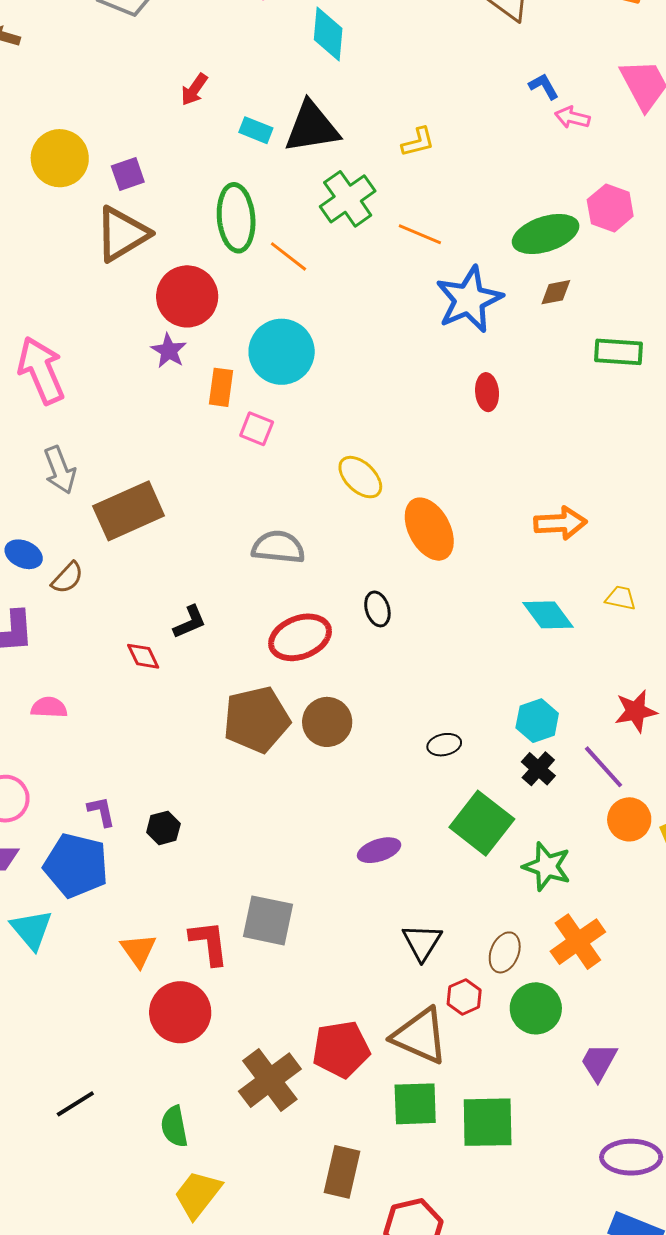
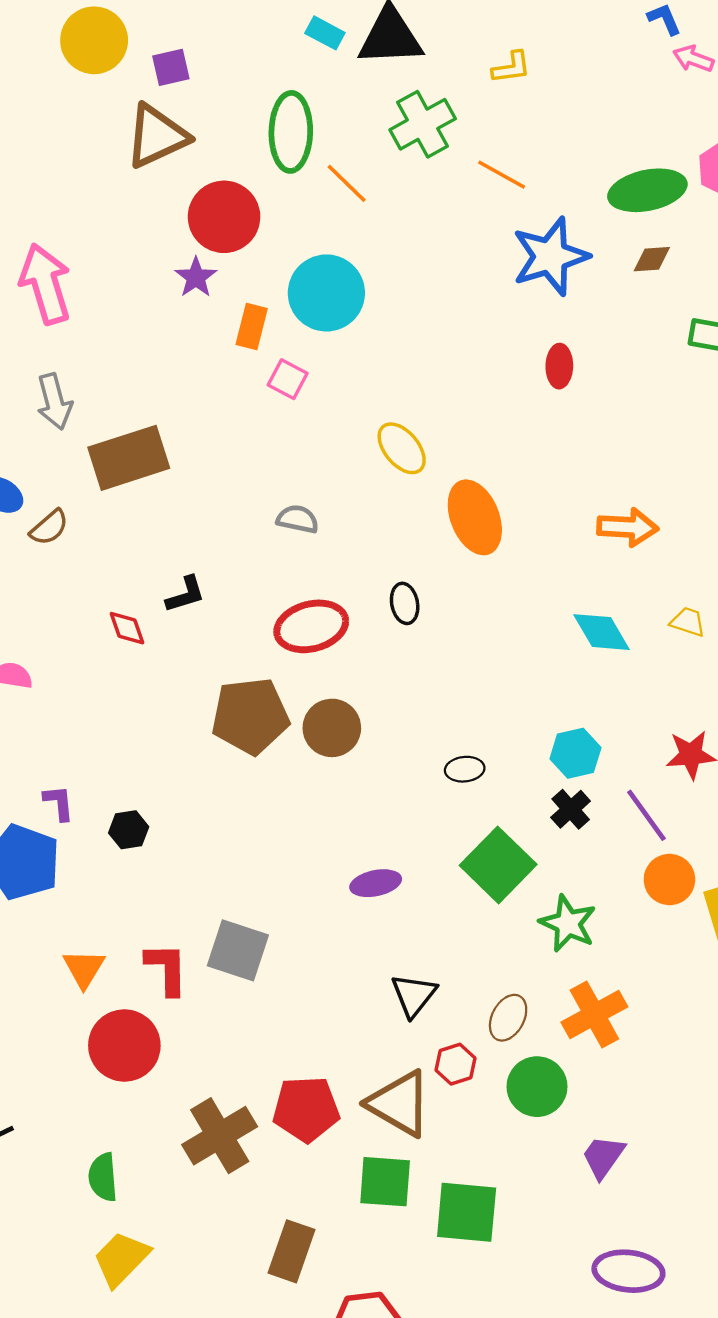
gray semicircle: (278, 547) -> (298, 519), size x0.7

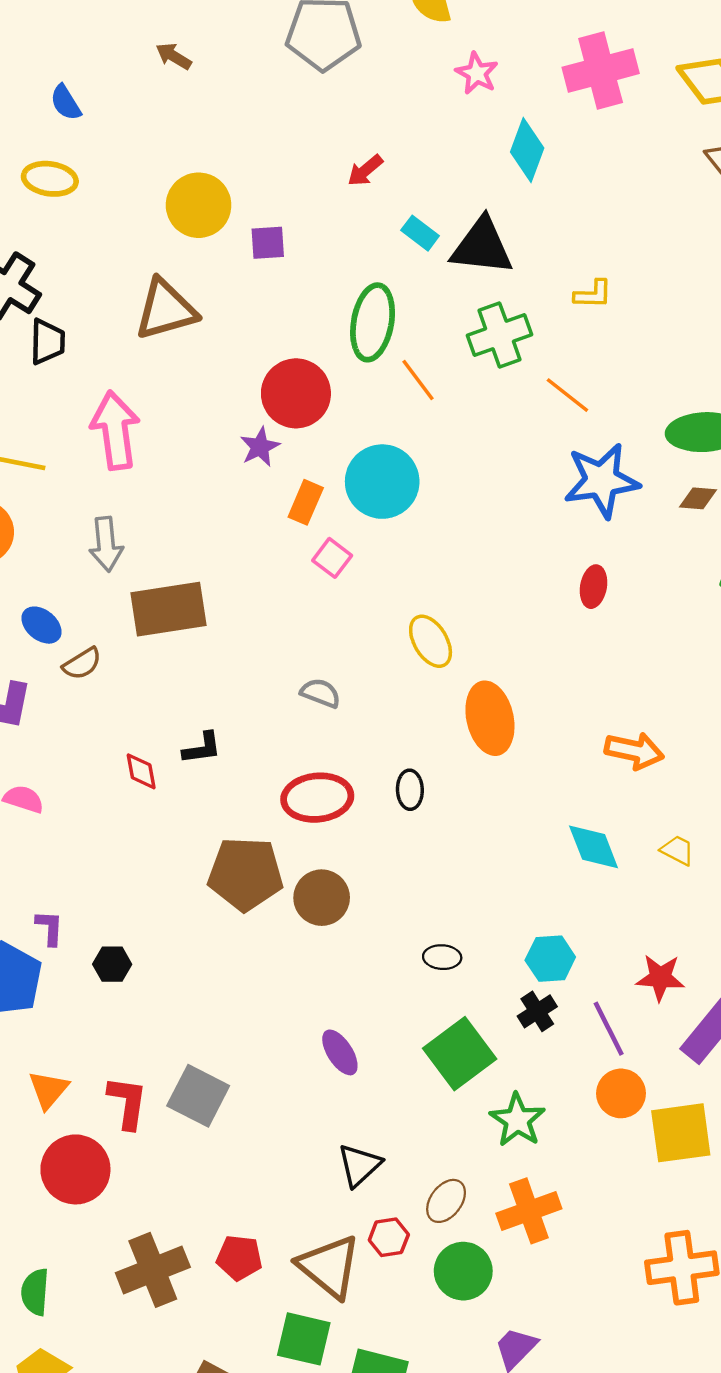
brown triangle: (157, 136) -> (166, 309), moved
purple ellipse: (376, 883) -> (340, 1052), turned 60
red pentagon: (306, 1109) -> (239, 1258), size x0.7

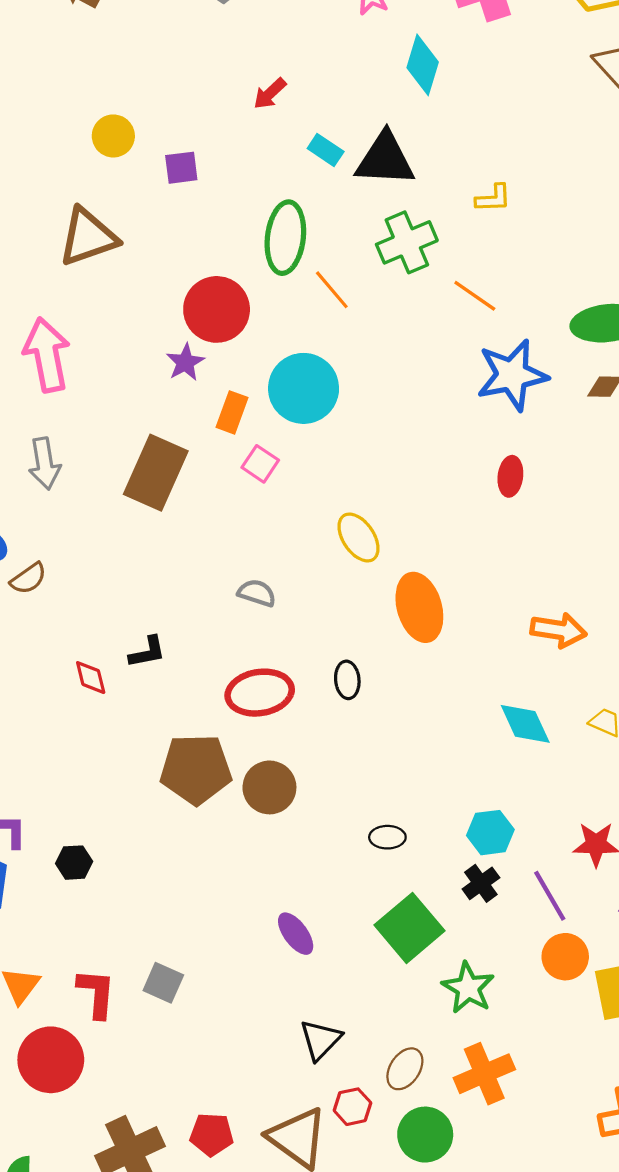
yellow circle: (199, 205) -> (113, 136), size x0.7
brown rectangle: (169, 609) -> (156, 473), moved, turned -54
gray square: (198, 1096) -> (163, 983), size x0.7

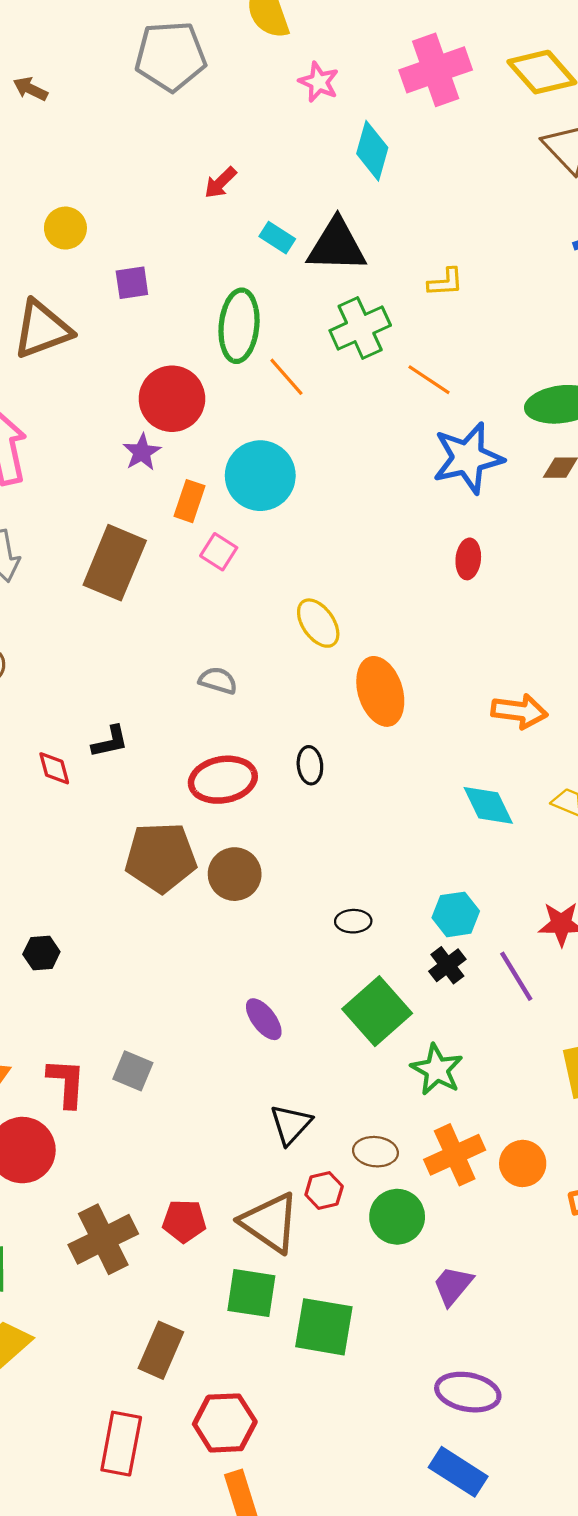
purple square: (181, 168) -> (132, 283), moved
orange circle: (565, 957) -> (523, 1163), moved
brown ellipse: (405, 1069) -> (375, 1152), turned 63

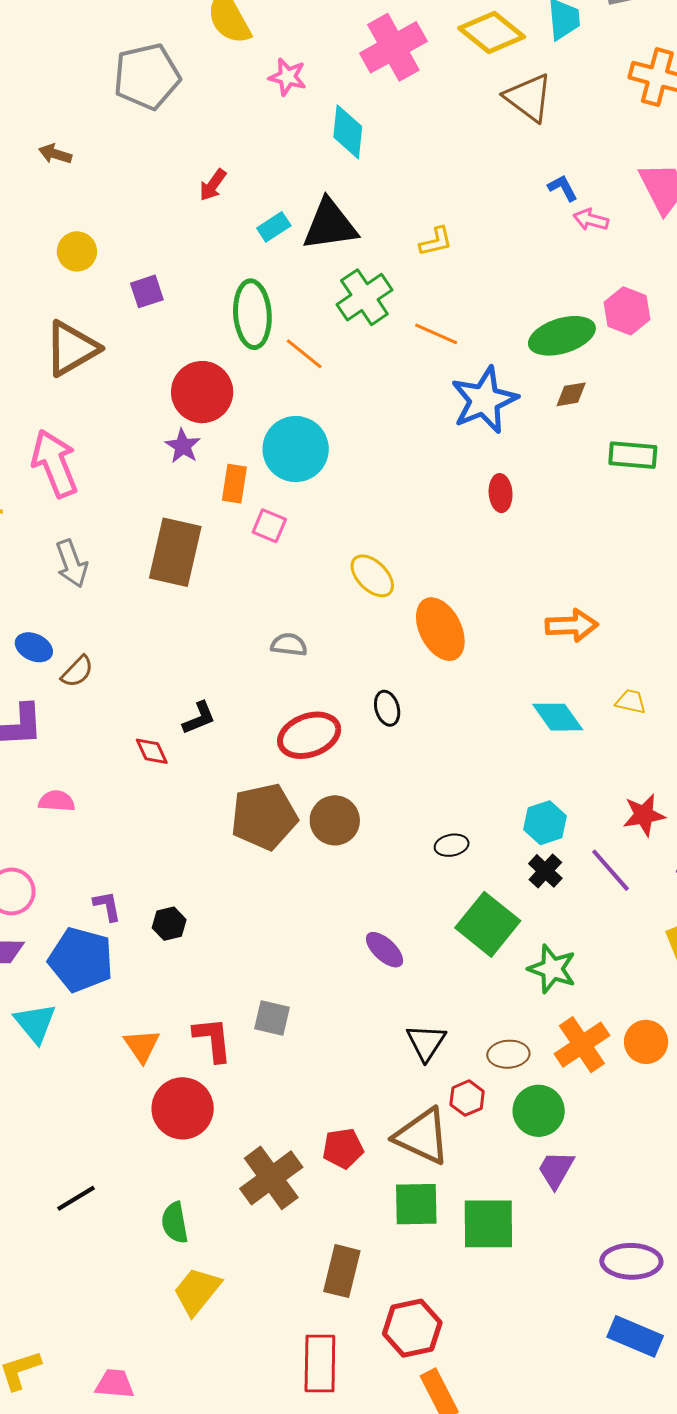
brown arrow: (30, 89) -> (55, 154), moved
cyan rectangle: (277, 238) -> (274, 227), turned -56
purple trapezoid: (453, 1286) -> (556, 1170), moved

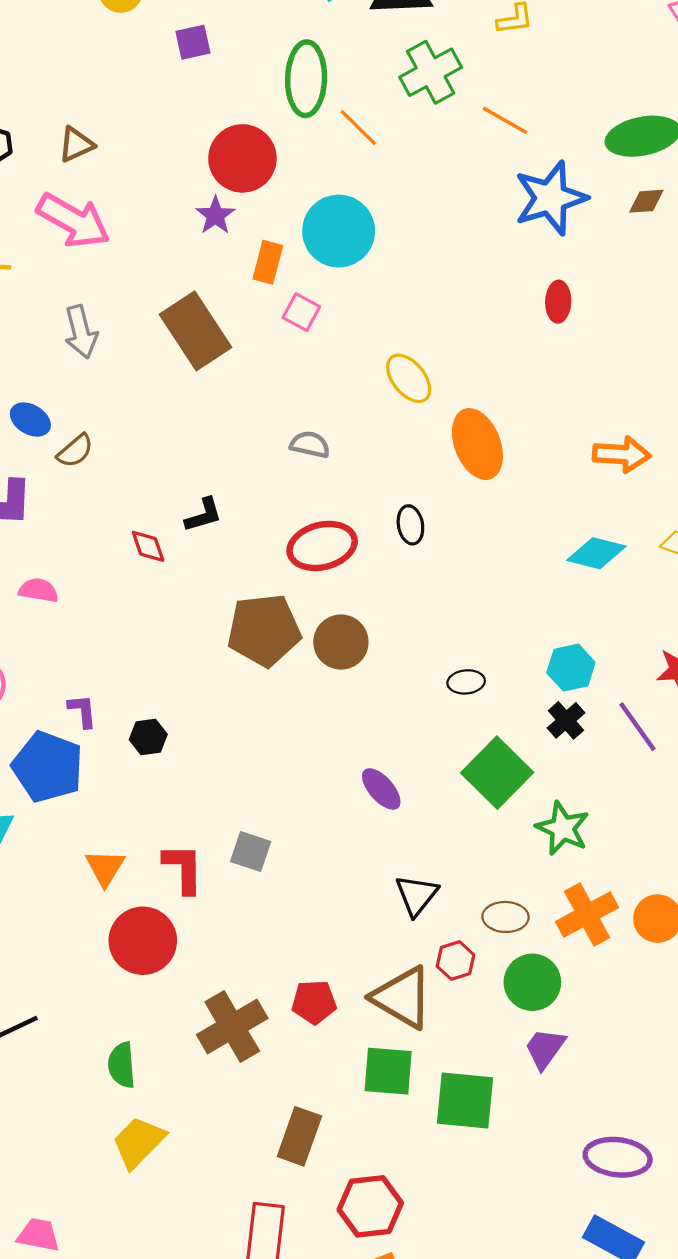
brown triangle: (72, 348) -> (76, 145), moved, size x0.6
pink arrow: (55, 463) -> (73, 221), turned 136
brown rectangle: (175, 552) -> (195, 331), turned -52
cyan diamond: (558, 717) -> (596, 553), turned -46

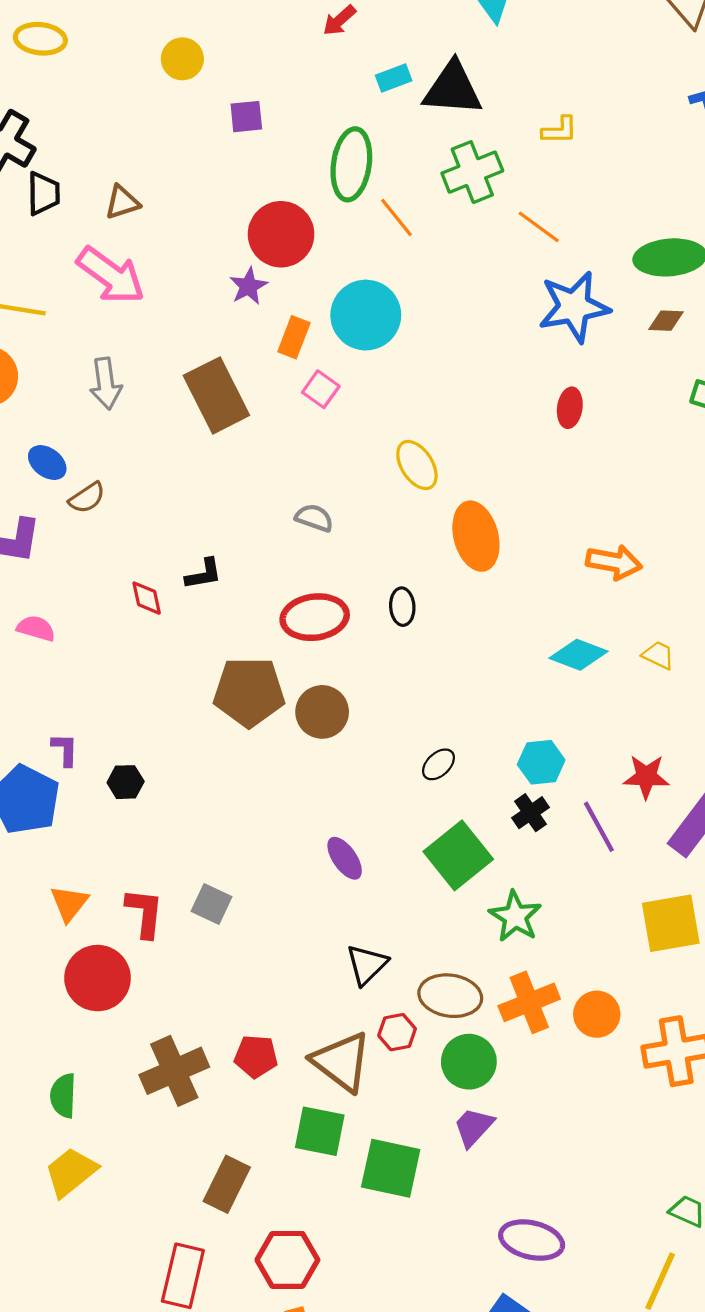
black ellipse: (466, 682) -> (438, 764), turned -44
brown ellipse: (506, 917) -> (450, 996), size x1.4

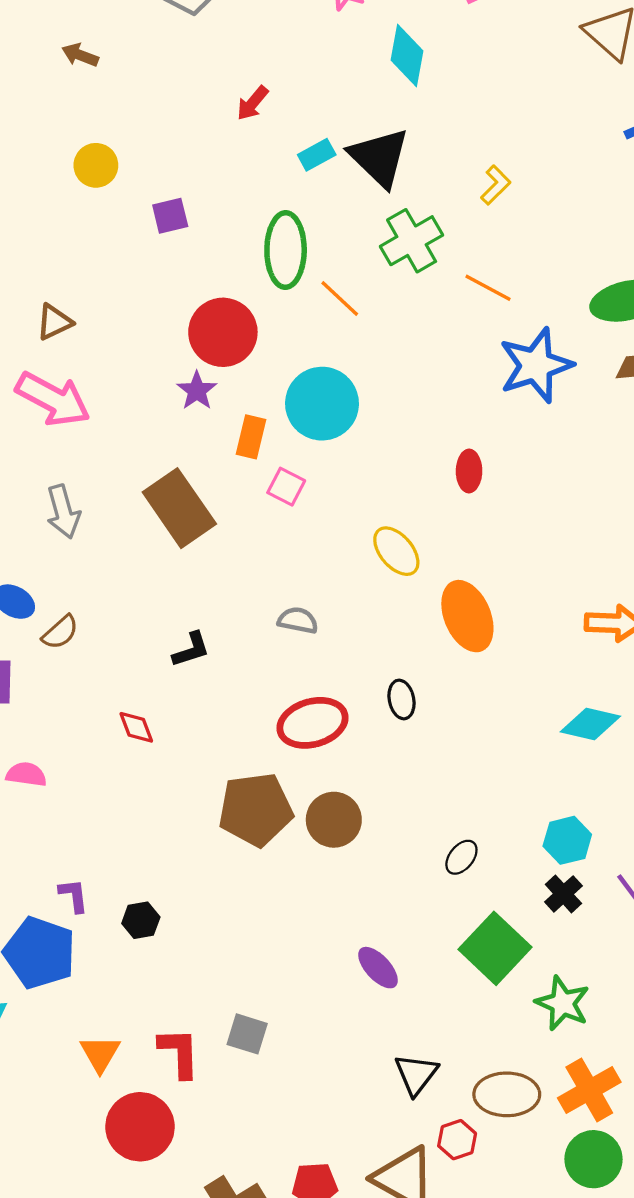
black triangle: (453, 89) -> (379, 157), turned 48
yellow L-shape: (560, 130) -> (496, 185), turned -36
red ellipse: (570, 408) -> (469, 471), moved
black L-shape: (204, 574) -> (191, 650), moved
green circle: (469, 1062) -> (593, 1159), moved

